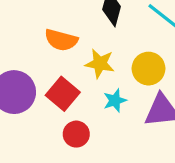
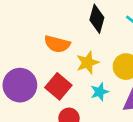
yellow star: (100, 64) -> (88, 63), turned -30

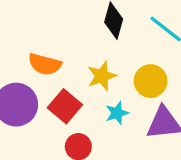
orange semicircle: (57, 44) -> (45, 64), moved

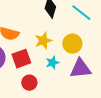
red square: (65, 106) -> (21, 59), turned 30

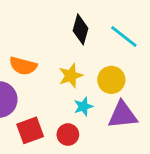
red square: (21, 59) -> (30, 130), moved
red circle: (29, 83) -> (68, 135), moved

